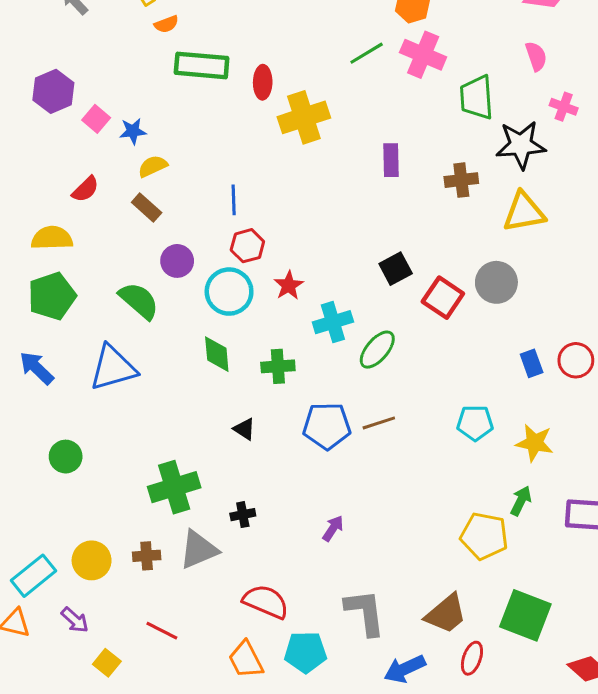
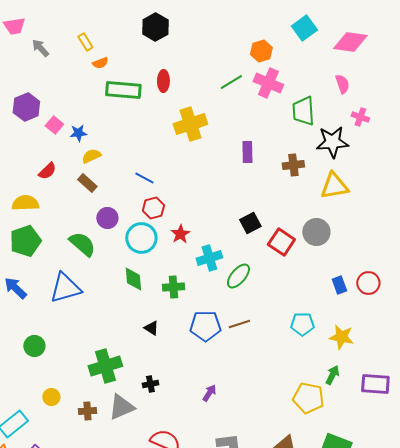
red ellipse: (263, 82) -> (163, 81), moved
blue line: (234, 200) -> (144, 178), turned -60
yellow circle: (92, 560) -> (51, 397), moved, size x0.7

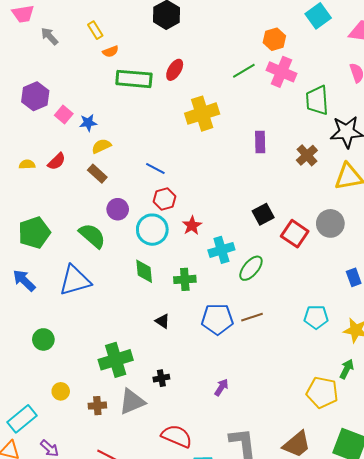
red ellipse: (163, 81) -> (175, 70), turned 30
brown cross: (293, 165) -> (307, 155), turned -35
yellow semicircle: (25, 203) -> (27, 164), moved, size x0.6

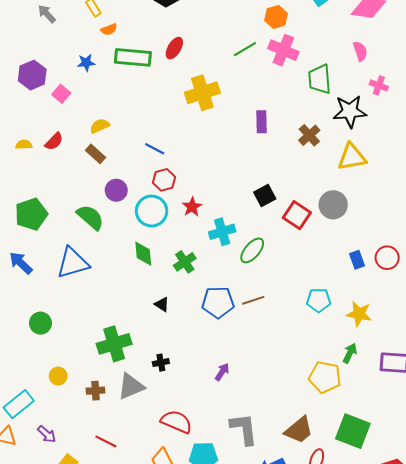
blue star: (88, 123) -> (86, 63), moved
green cross: (185, 279) -> (185, 262), turned -30

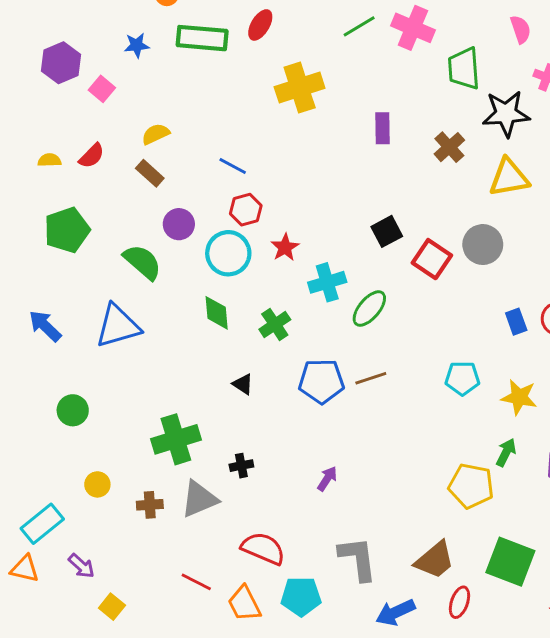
green pentagon: (31, 214) -> (67, 230), moved
red line: (106, 441) -> (196, 582), moved

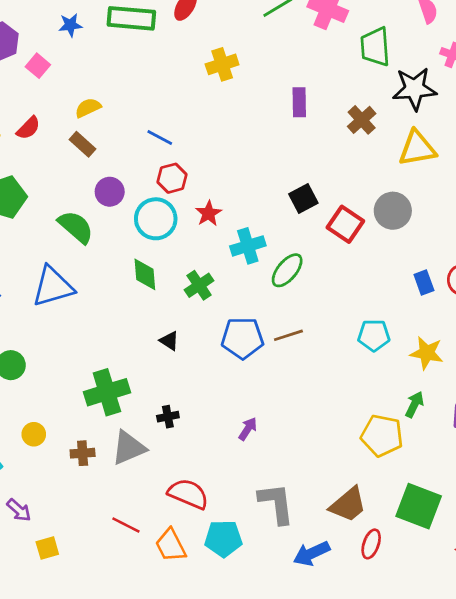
yellow cross: (300, 87) -> (222, 64), size x0.7
yellow square: (112, 607) -> (47, 548), turned 35

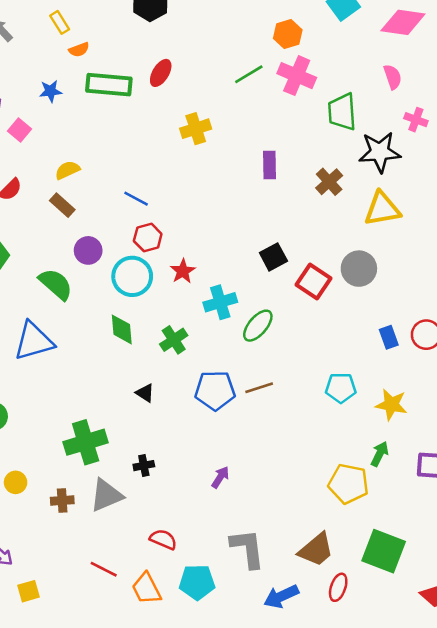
red semicircle: (188, 494) -> (163, 539), size x0.7

